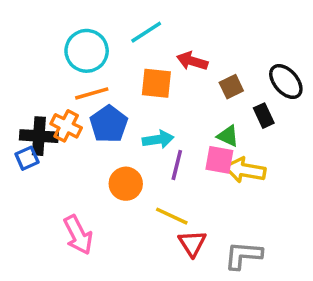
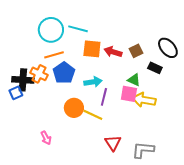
cyan line: (146, 32) -> (78, 29), moved, turned 48
red arrow: (192, 61) -> (113, 52), moved
black rectangle: (264, 116) -> (155, 68), turned -40
yellow line: (172, 216) -> (93, 115), moved
pink arrow: (78, 235) -> (46, 138), size x0.6

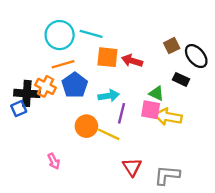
brown square: (136, 51) -> (172, 46), moved

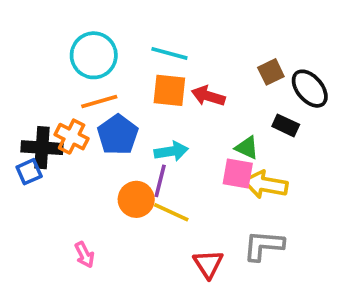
cyan line: (91, 34) -> (169, 53), moved
purple line: (121, 113) -> (160, 181), moved
gray L-shape: (167, 175) -> (264, 246), moved

